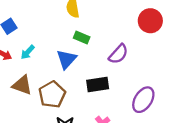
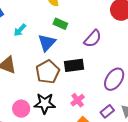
cyan arrow: (28, 52) -> (20, 30), moved
brown pentagon: (52, 94) -> (48, 72), moved

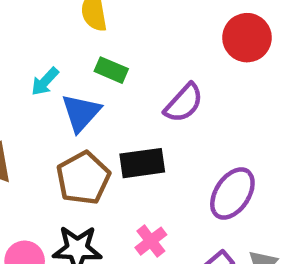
cyan arrow: (20, 30) -> (45, 82), moved

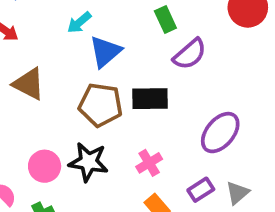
green rectangle: (111, 70) -> (165, 20), moved, turned 35
brown pentagon: (83, 178) -> (101, 105), turned 30

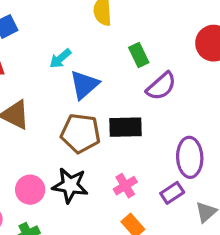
purple ellipse: (220, 133) -> (190, 157), turned -42
purple rectangle: (201, 190) -> (172, 193), moved

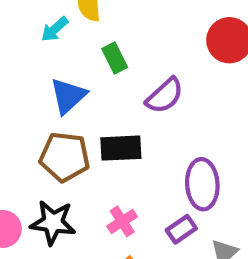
green rectangle: (139, 55) -> (115, 58), moved
cyan arrow: (60, 59) -> (55, 29), moved

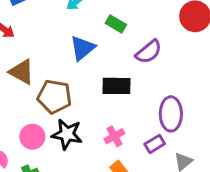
green rectangle: (115, 58) -> (116, 24), turned -36
brown pentagon: (65, 157) -> (54, 97), moved

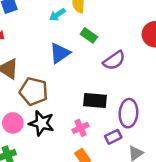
black rectangle: (116, 86) -> (95, 101), moved

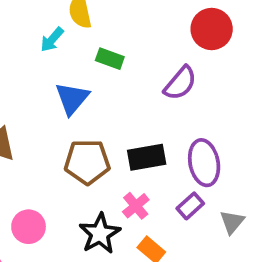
purple semicircle: (114, 60) -> (180, 83), moved
brown pentagon: (34, 91) -> (87, 162), moved
black star: (41, 123) -> (100, 234), moved, turned -30

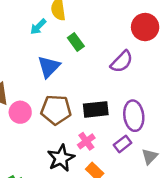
green rectangle: (110, 59) -> (76, 42), turned 30
pink circle: (29, 227) -> (20, 112), moved

